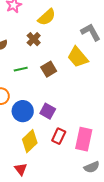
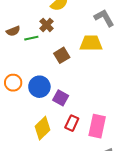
yellow trapezoid: (78, 57) -> (91, 43), turned 130
green line: (21, 69) -> (31, 38), moved
blue circle: (23, 111) -> (39, 87), moved

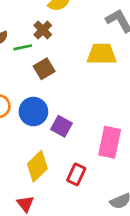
brown square: (62, 55) -> (44, 69), moved
red rectangle: (72, 123) -> (76, 174), moved
pink rectangle: (97, 126) -> (110, 142), moved

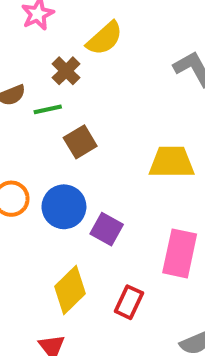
brown cross: (43, 30) -> (66, 71), moved
yellow trapezoid: (102, 54) -> (172, 162), moved

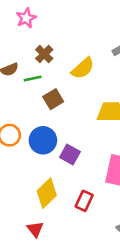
yellow semicircle: (105, 38) -> (83, 68), moved

